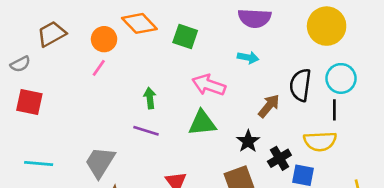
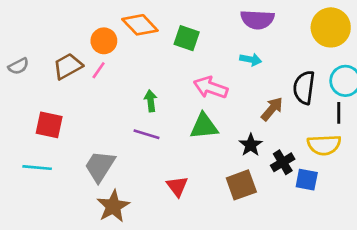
brown trapezoid: (52, 34) -> (68, 66), moved
red square: (29, 102) -> (49, 125), moved

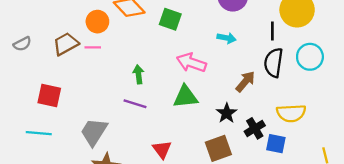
pink line: (99, 70) -> (93, 47), turned 56
black line: (339, 113) -> (272, 31), moved

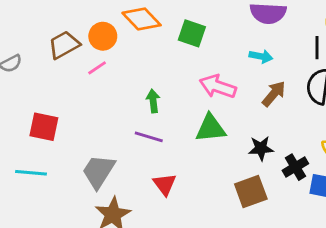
brown trapezoid: (66, 44) -> (64, 45), moved
pink line: (93, 47) -> (97, 68), turned -35
brown arrow: (245, 81) -> (274, 94), moved
black star: (227, 113) -> (261, 148), turned 30
red triangle: (162, 150) -> (165, 184), moved

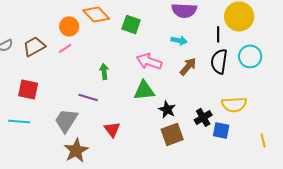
brown trapezoid: (64, 45) -> (34, 46), moved
purple line: (149, 137) -> (88, 97), moved
black star: (261, 148) -> (167, 109), moved, turned 30

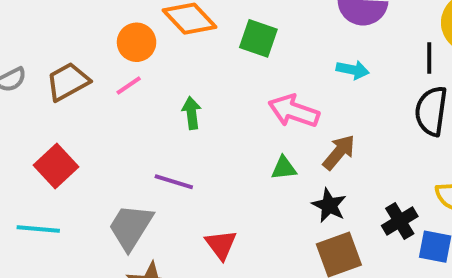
brown arrow: (188, 66) -> (339, 152), moved
green arrow: (104, 71) -> (192, 113), moved
red square: (28, 89) -> (56, 166), turned 35
green triangle: (144, 90) -> (284, 168), size x0.6

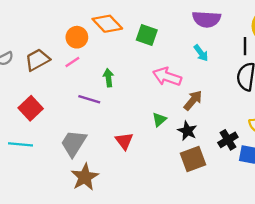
cyan arrow: (353, 70) -> (201, 53), turned 42
green triangle: (284, 168) -> (159, 120), moved, turned -35
purple line: (174, 182) -> (89, 99), moved
red triangle: (221, 245) -> (124, 141), moved

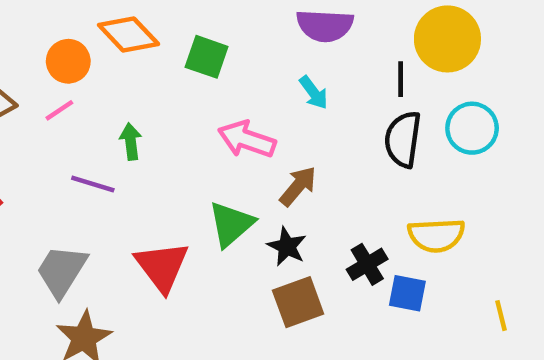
green triangle: (159, 120) -> (231, 224), size x1.6
red triangle: (124, 141) -> (162, 266), size x1.5

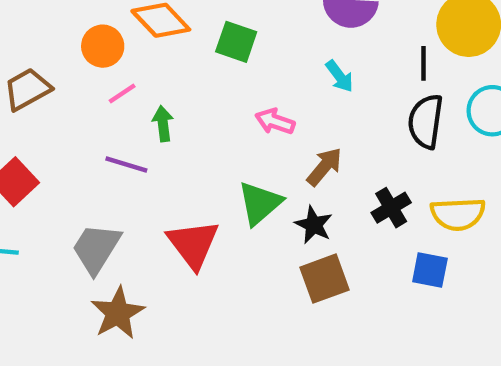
pink line: (59, 110) -> (122, 93), moved
pink arrow: (247, 139) -> (275, 121), size x0.7
black cross: (367, 264) -> (391, 208), moved

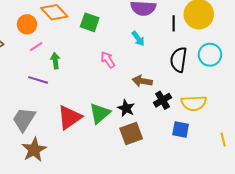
black line: (423, 63) -> (174, 23), moved
pink arrow: (275, 121) -> (108, 60), turned 36
brown arrow: (324, 167) -> (142, 81), moved, turned -120
green triangle: (260, 203) -> (100, 113), moved
red triangle: (193, 244) -> (69, 117), turned 32

